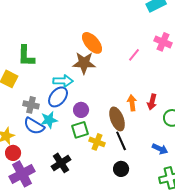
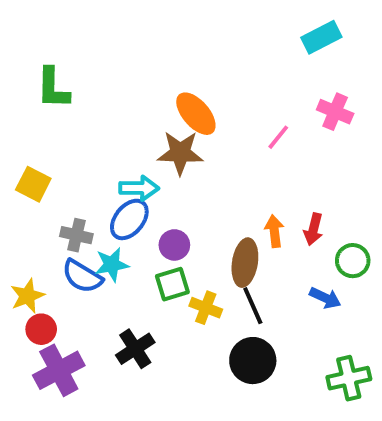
green L-shape: (26, 56) -> (53, 88), moved
brown ellipse: (117, 119) -> (245, 263), turned 30
blue arrow: (160, 149) -> (325, 298), moved
black circle: (121, 169) -> (253, 361), size x1.5

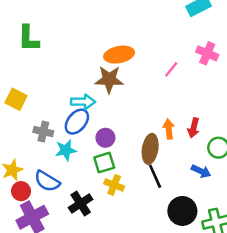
orange ellipse: (196, 114) -> (119, 55), turned -60
blue semicircle: (82, 276) -> (47, 181), moved
yellow cross: (206, 308) -> (114, 185), moved
black circle: (253, 361) -> (182, 211), moved

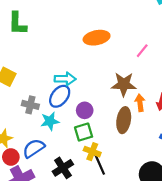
brown star: (109, 79) -> (124, 84), moved
black line: (155, 176) -> (100, 165), moved
blue semicircle: (47, 181) -> (34, 148), turned 115

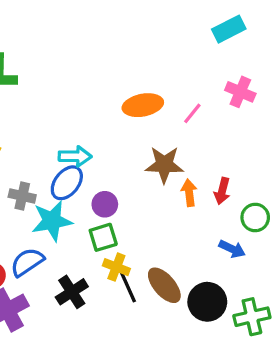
orange ellipse: (97, 38) -> (143, 105), moved
brown ellipse: (124, 120) -> (164, 285), moved, turned -50
cyan star: (50, 121) -> (52, 221), size x1.4

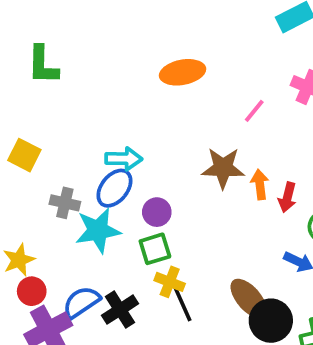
orange ellipse: (143, 105) -> (183, 72), moved
orange arrow: (189, 193) -> (260, 184), moved
blue semicircle: (27, 262) -> (81, 302), moved
brown ellipse: (164, 285) -> (249, 299), moved

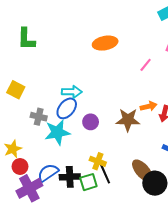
brown star: (223, 168) -> (128, 120), moved
orange arrow: (260, 184) -> (149, 106), turned 84
green square: (155, 249) -> (88, 182), moved
black cross: (120, 310) -> (70, 177), turned 30

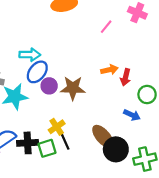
blue ellipse: (67, 108) -> (37, 72), moved
brown star: (128, 120) -> (73, 88), moved
yellow cross: (98, 161) -> (57, 127), turned 35

